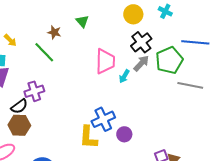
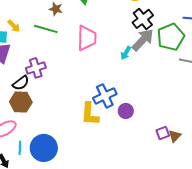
yellow arrow: (10, 40) -> (14, 26), moved
green line: (44, 52) -> (46, 29), turned -30
pink trapezoid: (105, 61) -> (87, 38), moved
gray arrow: (141, 63) -> (143, 40), size x1.4

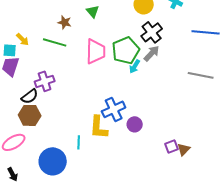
green pentagon: (171, 37) -> (126, 50), moved
gray arrow: (143, 40) -> (152, 53), size x0.7
cyan line: (20, 148) -> (79, 142), moved

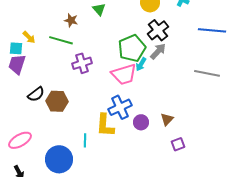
pink trapezoid: (96, 51) -> (124, 74), moved, turned 72
purple cross: (45, 81) -> (82, 63), moved
brown hexagon: (30, 115) -> (57, 101), moved
brown triangle: (184, 149) -> (167, 119), moved

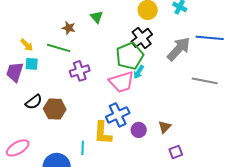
black cross: (158, 30) -> (142, 38), moved
cyan square: (16, 48) -> (32, 64), moved
gray arrow: (158, 51) -> (179, 49), moved, size x1.5

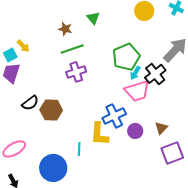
black cross: (142, 38) -> (155, 74), moved
green line: (59, 48) -> (72, 49), moved, turned -35
cyan square: (32, 64) -> (10, 55), moved, turned -32
pink trapezoid: (122, 82) -> (137, 91), moved
purple square: (176, 152) -> (172, 153), size x1.6

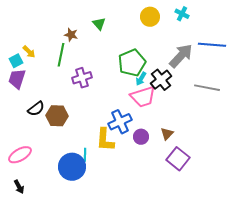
green line: (72, 49) -> (61, 55), moved, turned -60
purple square: (172, 153) -> (178, 159), turned -30
blue circle: (53, 168) -> (72, 167), moved

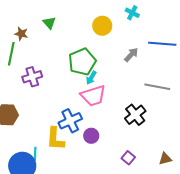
yellow circle: (150, 17) -> (102, 26), moved
gray arrow: (181, 56) -> (131, 55), size x0.6
black cross: (161, 80) -> (135, 115), moved
brown triangle: (167, 134) -> (165, 159), moved, turned 32
purple square: (178, 159) -> (128, 158), size x0.6

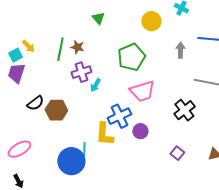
brown star: (21, 34) -> (77, 47), moved
gray arrow: (131, 55) -> (180, 50), turned -42
cyan arrow: (91, 78) -> (95, 85), moved

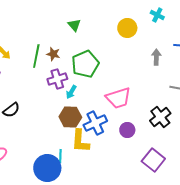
green pentagon: (131, 57) -> (85, 64), moved
brown hexagon: (56, 110) -> (70, 117), moved
purple circle: (140, 131) -> (127, 130), moved
purple square: (177, 153) -> (153, 160), size x1.6

